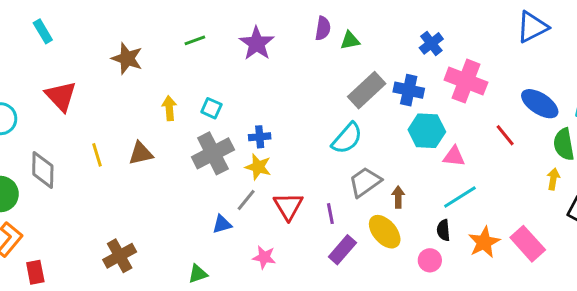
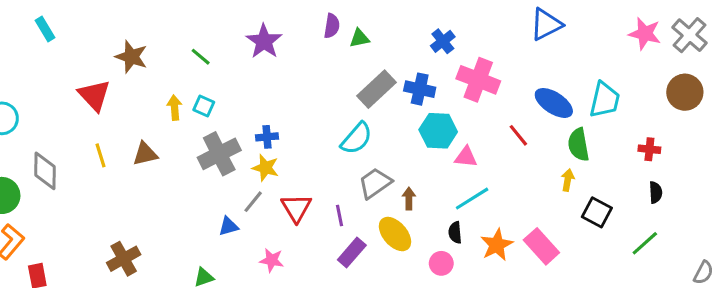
green line: (195, 40) -> (201, 57), moved, turned 60
red triangle: (61, 96) -> (94, 95), moved
cyan square: (211, 108) -> (204, 106), moved

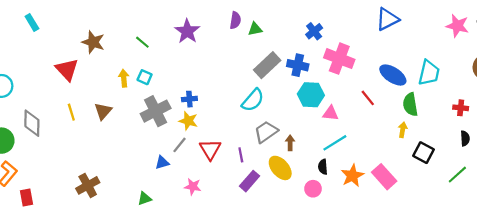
brown triangle: (145, 154) -> (103, 111), turned -36

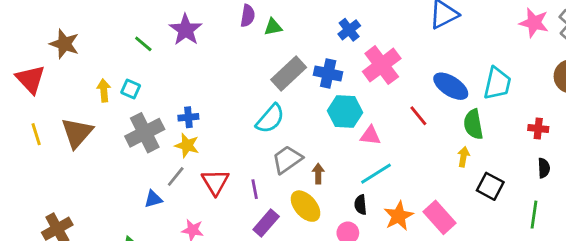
green line: (142, 42) -> (143, 44), moved
pink cross: (339, 59) -> (382, 65), turned 32
brown triangle: (103, 111) -> (77, 133), size x1.4
green line: (457, 175) -> (534, 215), turned -40

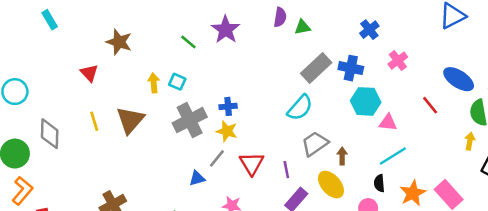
pink cross: (382, 65) -> (398, 61), size x0.6
red triangle: (30, 79) -> (89, 73), size x0.7

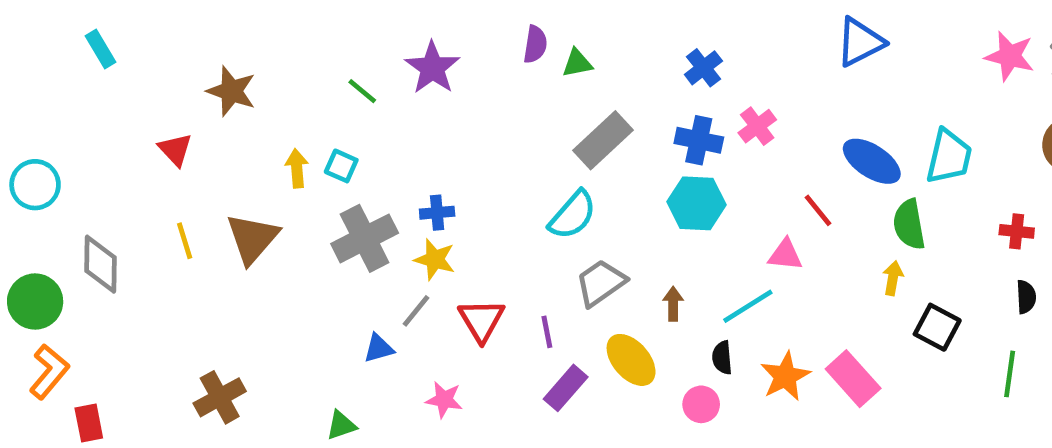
blue cross: (351, 68) -> (699, 140), moved
pink triangle: (388, 123) -> (785, 255), moved
brown arrow: (342, 156) -> (673, 304), moved

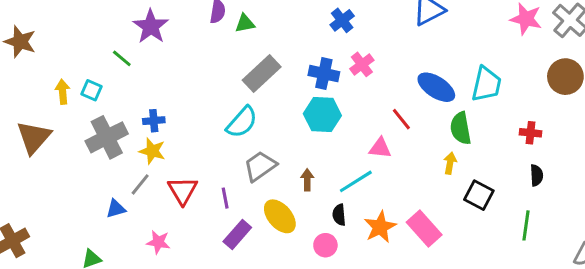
blue cross: (703, 68) -> (342, 20), moved
green line: (362, 91) -> (122, 58), moved

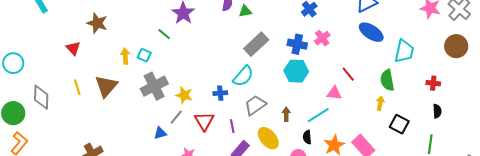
blue ellipse: (436, 87) -> (371, 32), moved
blue cross: (154, 121) -> (220, 93), moved

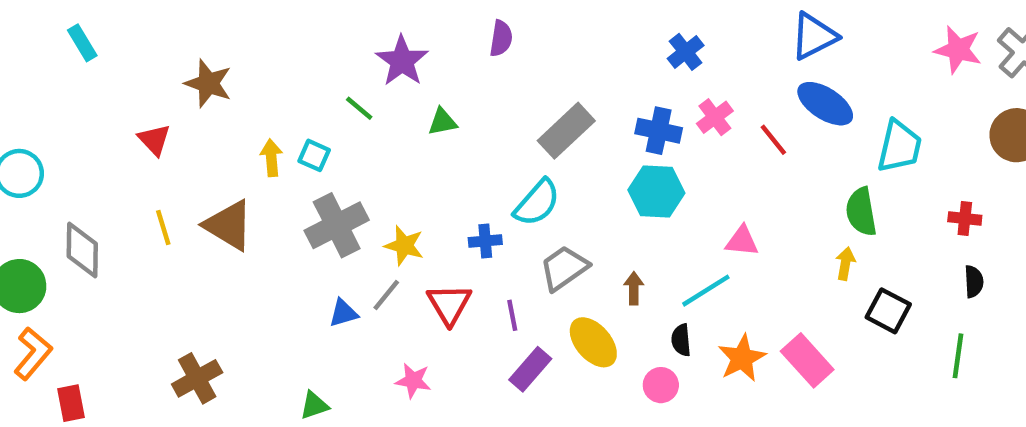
green triangle: (245, 11) -> (442, 122), moved
red line: (348, 74) -> (773, 140), moved
brown triangle: (106, 86) -> (229, 225), turned -40
blue triangle: (160, 133) -> (343, 313), moved

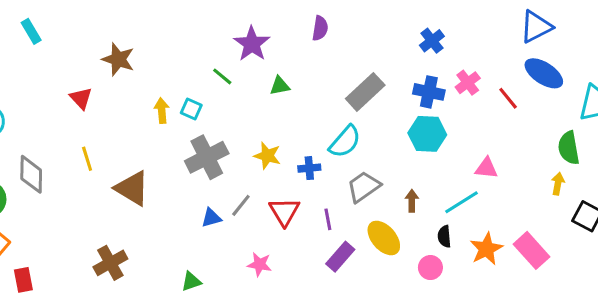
blue cross: (686, 52) -> (432, 41), moved
brown triangle: (229, 225) -> (132, 188), moved
yellow star: (404, 246) -> (267, 156), moved

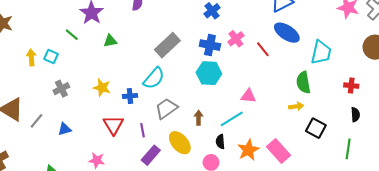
gray cross: (207, 157) -> (61, 89), size x0.6
yellow arrow: (558, 184) -> (296, 106), turned 72
gray line: (241, 205) -> (36, 121), moved

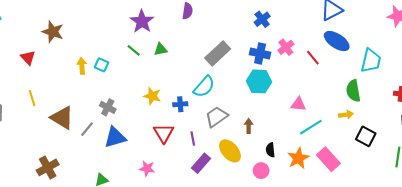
green line: (72, 35) -> (134, 50), moved
gray cross: (61, 89) -> (108, 107), moved, turned -35
cyan line: (232, 119) -> (311, 127), moved
blue triangle: (65, 129) -> (115, 137), size x1.6

